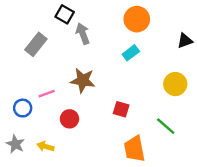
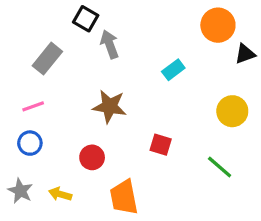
orange circle: (137, 19) -> (218, 25), moved
pink line: (47, 94) -> (33, 106), moved
orange trapezoid: (134, 149) -> (124, 197), moved

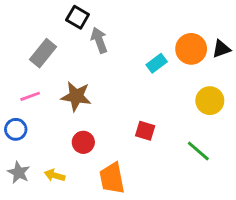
orange circle: (218, 25) -> (191, 49), moved
brown star: (110, 106) -> (76, 96), moved
blue circle: (30, 143) -> (16, 129), moved

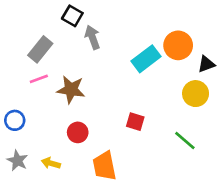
black triangle: (221, 49) -> (206, 64), moved
cyan rectangle: (157, 63) -> (146, 59), size x1.5
pink line: (30, 96) -> (39, 79), moved

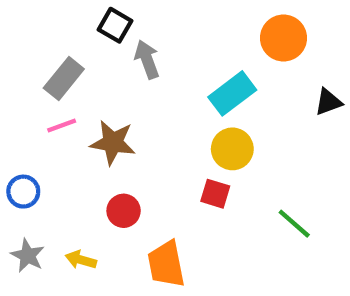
orange circle: (178, 45) -> (283, 38), moved
yellow circle: (196, 94) -> (232, 149), moved

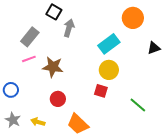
gray arrow: (147, 59) -> (69, 28), turned 36
orange trapezoid: (166, 264) -> (78, 124), turned -35

